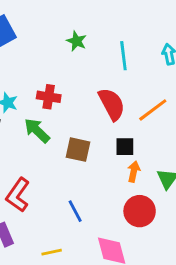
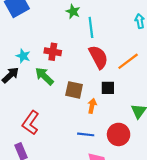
cyan line: (123, 56) -> (91, 27), moved
orange arrow: (134, 172) -> (92, 106), moved
blue line: (75, 211) -> (86, 134), moved, turned -56

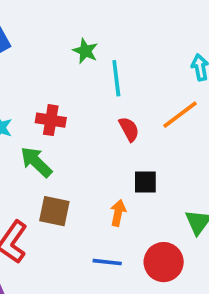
red semicircle: (98, 57) -> (129, 129), size x0.6
orange line: (128, 61) -> (180, 115), moved
brown square: (74, 90) -> (54, 211), moved

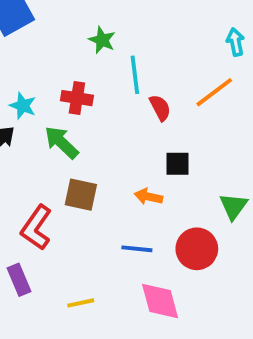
green star: (85, 51) -> (102, 40), moved
cyan line: (116, 78) -> (135, 75), moved
orange arrow: (118, 213) -> (148, 197), turned -90

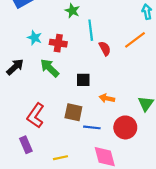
cyan star: (23, 106) -> (35, 38), moved
black square: (177, 164) -> (83, 80), moved
brown square: (81, 195) -> (73, 112), moved
orange arrow: (148, 197) -> (107, 98), moved

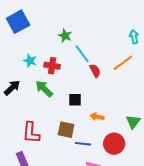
cyan line: (91, 30) -> (82, 54), turned -30
red L-shape: (36, 116) -> (31, 133), turned -30

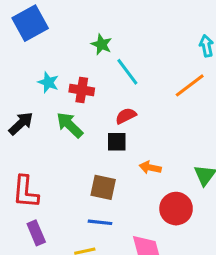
red semicircle: (95, 71) -> (126, 116), moved, turned -88
red L-shape: (31, 133) -> (26, 192), moved
blue line: (83, 144) -> (100, 222), moved

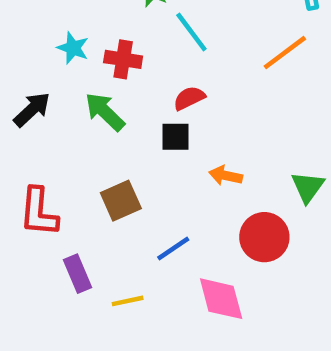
brown square: (103, 187) -> (121, 201), moved, turned -36
blue line: (100, 222) -> (173, 249), moved, turned -40
purple rectangle: (36, 233) -> (77, 274), moved

